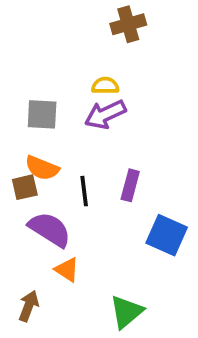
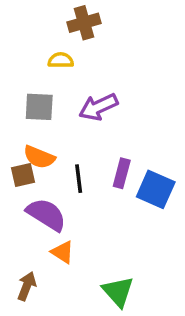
brown cross: (128, 24) -> (84, 23), moved
yellow semicircle: (105, 86) -> (61, 60), moved
blue square: (167, 235) -> (156, 189), moved
green triangle: (126, 312) -> (118, 291), turned -32

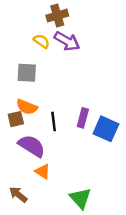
yellow semicircle: (61, 60) -> (41, 41), turned 35
purple arrow: (98, 107) -> (67, 41), moved, turned -125
brown arrow: (27, 286) -> (18, 195), turned -72

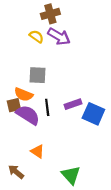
gray square: (27, 73) -> (38, 75), moved
purple rectangle: (83, 118) -> (73, 104), turned 56
purple semicircle: (32, 146) -> (28, 115), moved

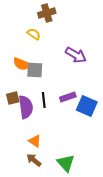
purple arrow: (59, 36) -> (76, 55), moved
orange semicircle: (24, 94) -> (22, 64), moved
purple semicircle: (28, 115) -> (26, 107), turned 50
brown arrow: (16, 172) -> (34, 160), moved

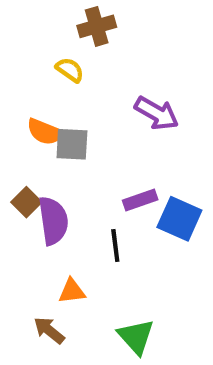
brown square: (13, 98) -> (26, 202), turned -32
black line: (44, 100) -> (115, 246), moved
orange triangle: (35, 141) -> (72, 291), turned -40
brown arrow: (34, 160) -> (49, 330), moved

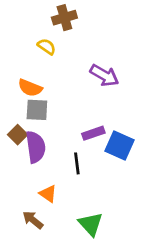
gray square: (72, 144) -> (37, 110), moved
orange triangle: (72, 291) -> (48, 194), turned 42

